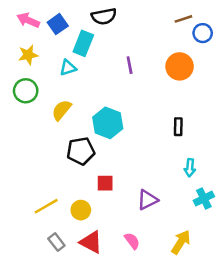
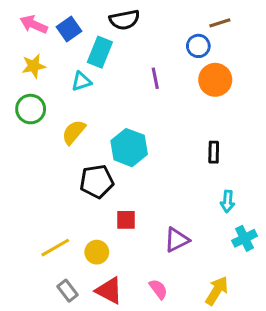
blue circle: (203, 33) -> (198, 46), moved

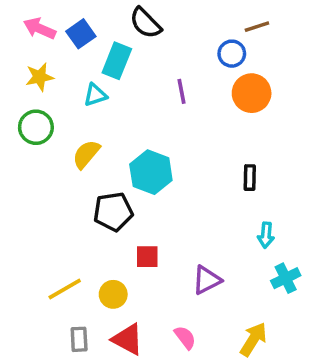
black semicircle: (124, 20) -> (146, 23), turned 56
gray rectangle: (68, 291) -> (79, 339), turned 35

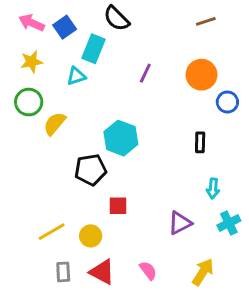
blue circle: (232, 54) -> (227, 102), moved
purple line: (181, 91) -> (145, 73), turned 36
yellow semicircle: (86, 154) -> (55, 124), moved
purple triangle: (207, 280) -> (180, 223), moved

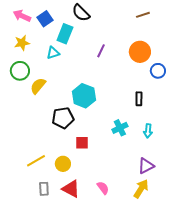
purple triangle: (180, 223) -> (146, 166), moved
cyan cross: (229, 223) -> (120, 128), moved

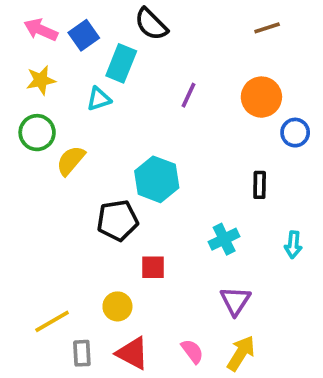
cyan arrow: (148, 131) -> (293, 245), moved
yellow line: (36, 161) -> (52, 321), moved
purple triangle: (146, 166) -> (235, 301), moved, turned -30
yellow arrow: (141, 189) -> (241, 353), moved

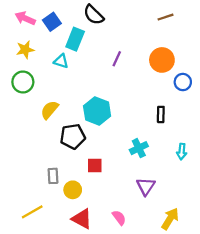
cyan triangle: (99, 99) -> (61, 61), turned 35
yellow semicircle: (71, 161) -> (50, 110), moved
yellow line: (52, 321) -> (32, 212), moved
gray rectangle: (82, 353) -> (53, 176), moved
yellow arrow: (241, 353) -> (170, 219), moved

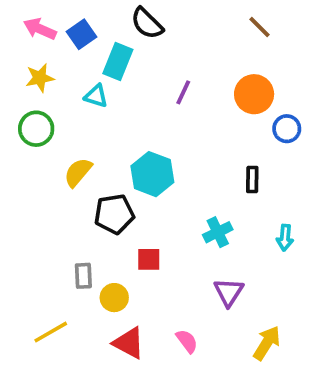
brown line: (165, 17) -> (260, 27), turned 63

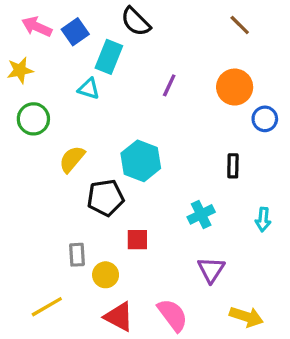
yellow star: (40, 78) -> (20, 70), moved
pink semicircle: (187, 341) -> (173, 315), size x1.5
yellow arrow: (267, 343) -> (246, 317), turned 76

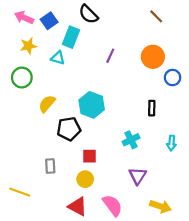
yellow star: (20, 70) -> (28, 46), moved
yellow circle: (106, 275) -> (85, 179), moved
yellow line: (47, 307) -> (20, 192), moved, turned 50

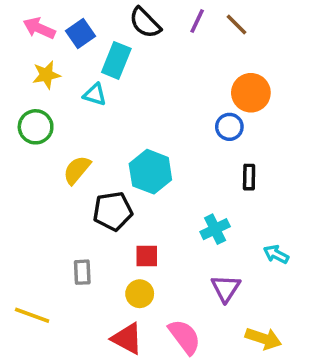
brown line: (156, 16) -> (237, 25), moved
purple line: (110, 56) -> (197, 21), moved
blue circle: (173, 78) -> (229, 127), moved
cyan arrow: (171, 143) -> (276, 254), moved, turned 112

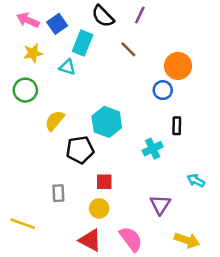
brown line: (237, 25) -> (128, 49), moved
cyan cross: (215, 229) -> (153, 149), moved

